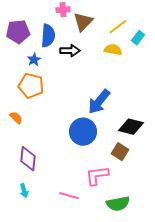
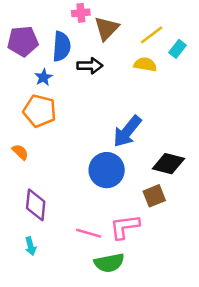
brown square: (120, 152) -> (154, 196), turned 36
pink line: (69, 196) -> (89, 233), moved
green semicircle: (118, 204) -> (109, 263), moved

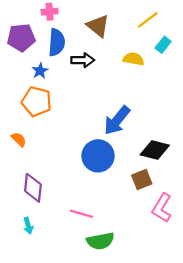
pink cross: (81, 13) -> (50, 12), moved
brown triangle: (107, 28) -> (98, 26), turned -35
yellow line: (152, 35) -> (148, 20), moved
pink L-shape: (125, 227) -> (162, 208), moved, turned -52

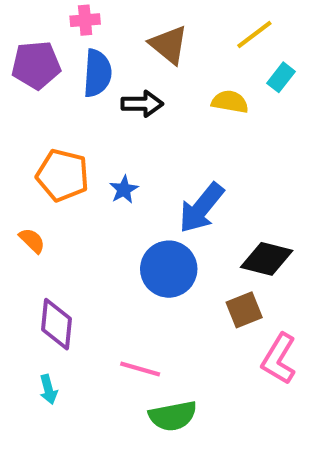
blue star: (40, 71) -> (124, 190), moved

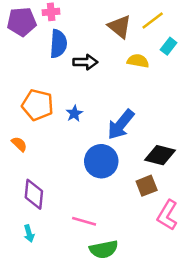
brown triangle: (169, 45) -> (120, 27), moved
purple pentagon: (36, 65) -> (22, 22), moved

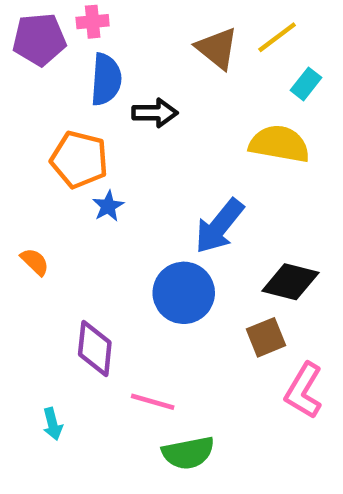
yellow semicircle: (138, 61) -> (279, 144), moved, size x1.5
orange pentagon: (38, 105) -> (79, 159), moved
blue star: (74, 114) -> (108, 206), moved
purple diamond: (34, 194) -> (95, 348), moved

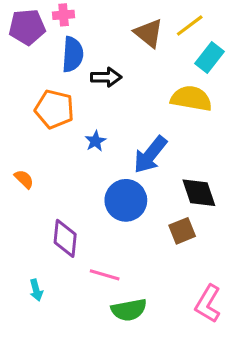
cyan rectangle: (306, 84) -> (209, 57), size x1.4
blue star: (108, 206) -> (95, 141), moved
black diamond: (290, 282) -> (199, 193), turned 57
pink L-shape: (304, 391) -> (208, 304), moved

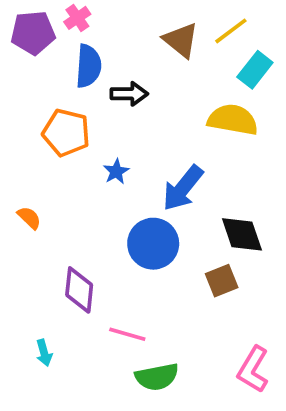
pink cross: (64, 15) -> (77, 18), turned -30

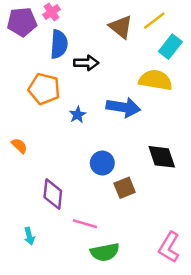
blue arrow: (183, 188) -> (123, 107), moved, turned -120
blue circle: (153, 244) -> (102, 163), size x0.7
brown square: (222, 281) -> (125, 188), moved

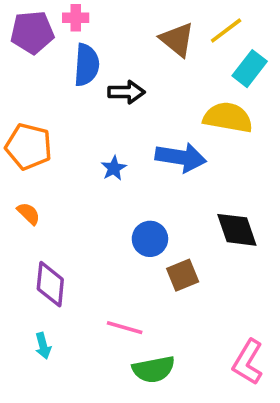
pink cross: (52, 12) -> (76, 18), turned 35
orange pentagon: (44, 89) -> (29, 146), moved
purple diamond: (53, 194) -> (50, 284), moved

